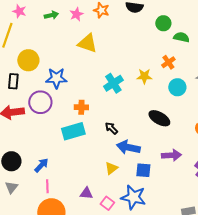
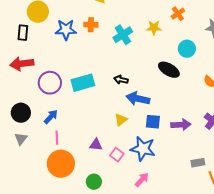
cyan circle: (177, 87) -> (187, 49), moved
purple circle: (40, 102) -> (50, 83), moved
orange cross: (81, 107) -> (91, 25), moved
black arrow: (111, 128) -> (121, 80), turned -32
purple arrow: (171, 155) -> (181, 125), moved

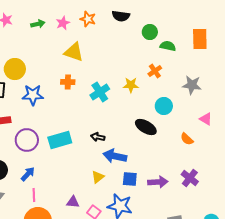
blue star: (66, 30) -> (33, 95), moved

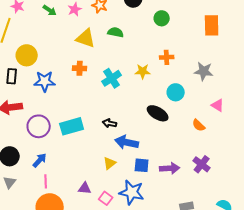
green arrow: (38, 24) -> (50, 10), turned 48
green semicircle: (168, 46) -> (116, 32), moved
orange cross: (155, 71) -> (167, 57), turned 32

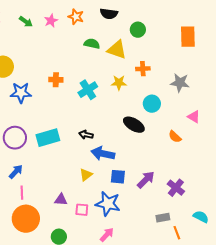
yellow triangle: (86, 38) -> (117, 50), moved
purple cross: (202, 164) -> (176, 188), moved
purple arrow: (170, 168) -> (146, 180), turned -42
pink square: (106, 198) -> (82, 210), turned -32

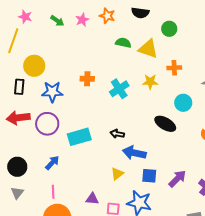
purple circle: (15, 138) -> (47, 124), moved
blue arrow: (16, 172) -> (52, 163), moved

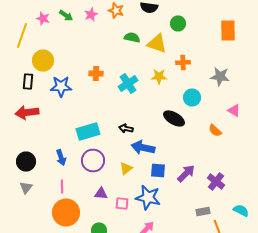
pink star: (25, 17) -> (43, 18), moved
purple circle: (47, 124) -> (93, 160), moved
blue arrow: (52, 163) -> (61, 158), turned 119

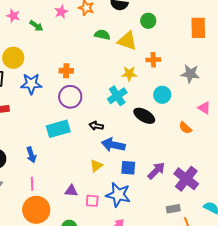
green arrow: (66, 16) -> (36, 26), moved
cyan cross: (128, 84) -> (117, 96), moved
purple circle: (93, 160) -> (70, 97), moved
purple cross: (216, 182) -> (186, 179), size x1.4

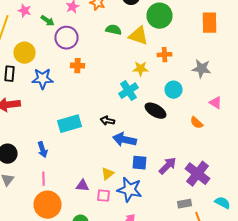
green circle: (148, 21) -> (160, 16), size x1.6
purple circle: (70, 97) -> (66, 38), moved
yellow triangle: (96, 166) -> (108, 174), moved

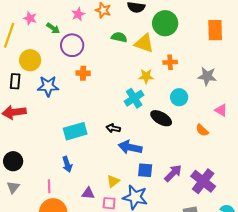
blue arrow: (42, 150) -> (67, 164), moved

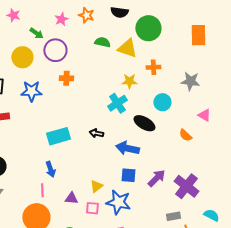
pink star: (30, 18) -> (13, 15), moved
yellow circle: (30, 60) -> (22, 57), moved
blue arrow: (130, 147) -> (127, 148), moved
pink line: (49, 186) -> (42, 190), moved

